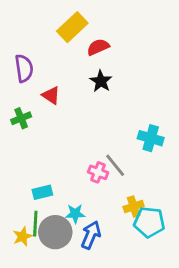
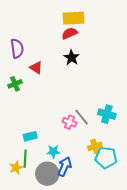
yellow rectangle: (72, 27) -> (74, 18), moved, turned 40
cyan cross: (151, 138) -> (107, 114), moved
gray circle: (55, 232) -> (47, 174), moved

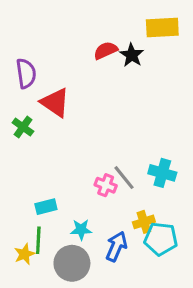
yellow rectangle: (74, 18) -> (162, 28), moved
black star: (72, 58) -> (132, 55), moved
red triangle: (36, 68) -> (55, 103), size x1.5
green cross: (15, 84) -> (23, 127), turned -32
blue arrow: (64, 167) -> (116, 246), moved

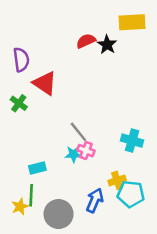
gray line: (124, 178) -> (78, 132), moved
cyan star: (81, 230) -> (73, 154), moved

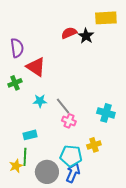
green cross: (19, 103) -> (15, 83), turned 32
cyan star: (73, 154) -> (40, 101), moved
cyan pentagon: (131, 194) -> (71, 156), moved
blue arrow: (95, 200) -> (73, 173), moved

